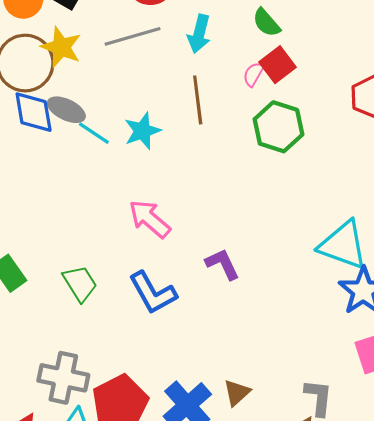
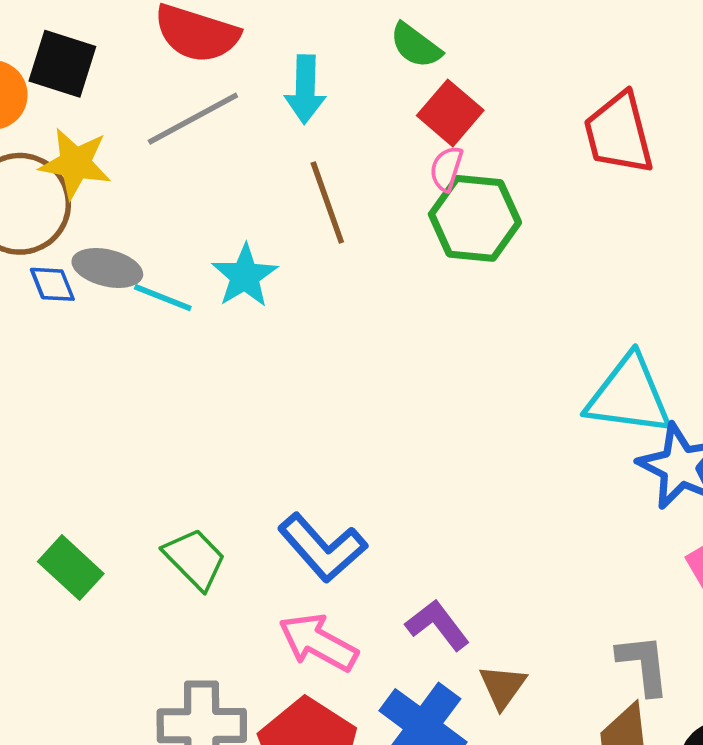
pink semicircle: (254, 74) -> (446, 169), moved
blue diamond: (34, 112) -> (52, 284), size x0.6
pink arrow: (150, 219) -> (318, 642), moved
purple L-shape: (223, 264) -> (437, 625), moved

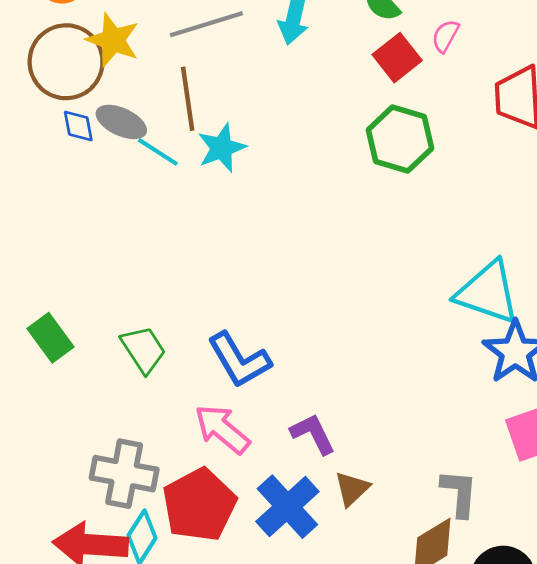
pink semicircle: (446, 169) -> (445, 36), moved
brown line: (327, 203) -> (188, 99), moved

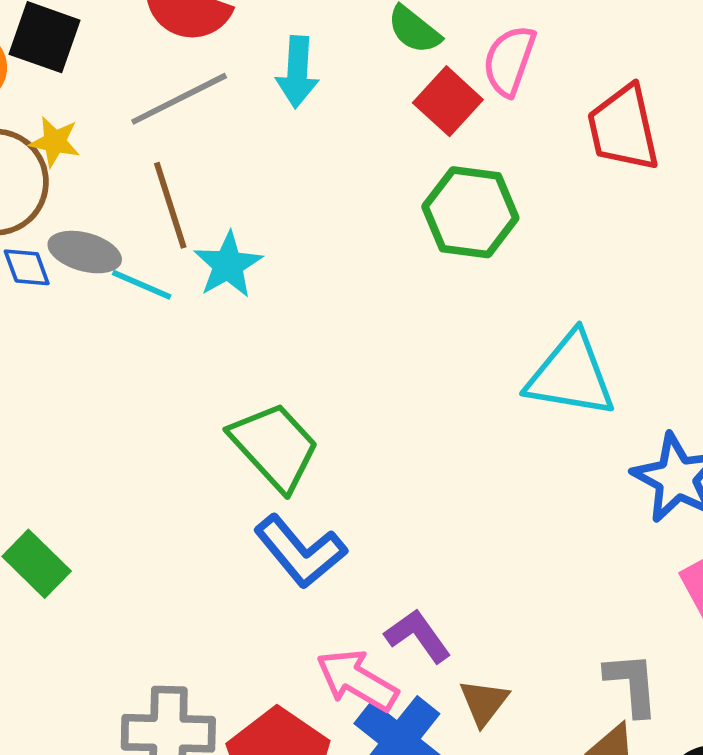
pink semicircle: (445, 36) -> (509, 61), size x1.5
yellow star: (113, 40) -> (55, 142), size x0.7
cyan triangle: (488, 292) -> (571, 375), moved
green trapezoid: (143, 349) -> (275, 446), moved, size x1.4
pink arrow: (222, 429) -> (357, 680), moved

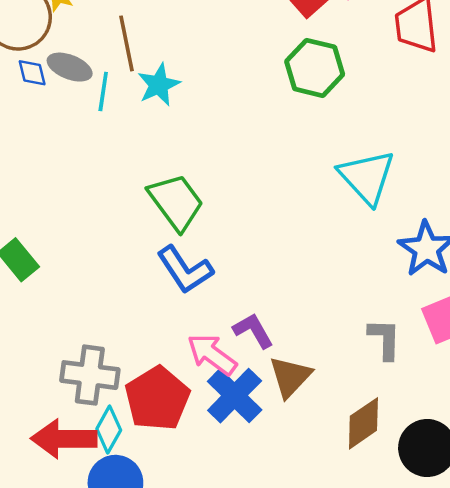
cyan line: (142, 285) -> (103, 91), turned 69
cyan triangle: (571, 375) -> (367, 177), turned 32
gray L-shape: (632, 684) -> (385, 339), moved
brown triangle: (484, 702) -> (290, 377), size x1.4

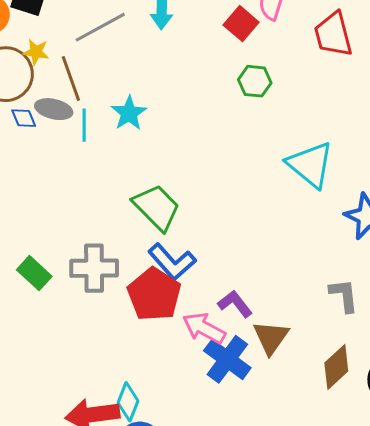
brown line: (127, 43) -> (71, 79), moved
green hexagon: (315, 68) -> (255, 81), size x0.7
gray cross: (90, 375) -> (94, 268), moved
red pentagon: (157, 399) -> (154, 294), moved

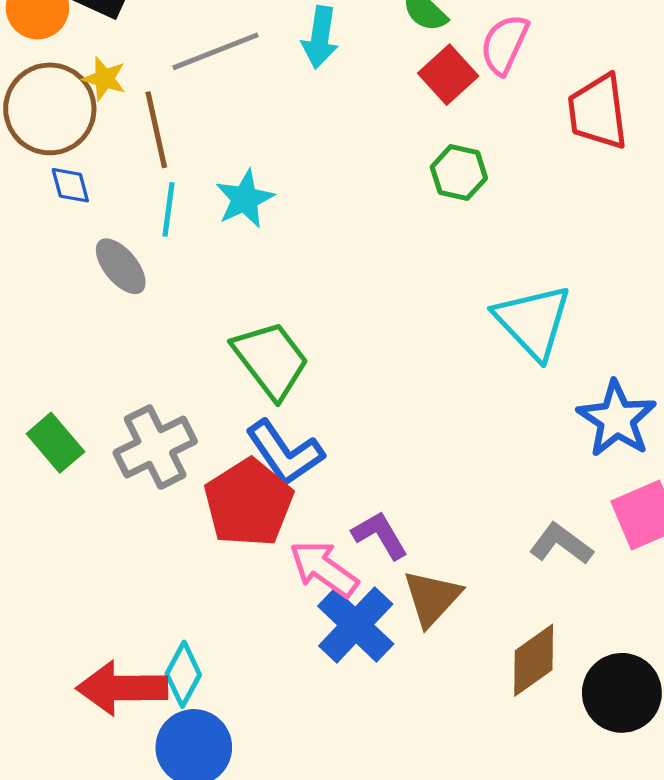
gray ellipse: (54, 109) -> (121, 266), moved, turned 30
gray cross: (94, 268) -> (155, 447), turned -33
gray L-shape: (344, 295) -> (561, 544), turned -54

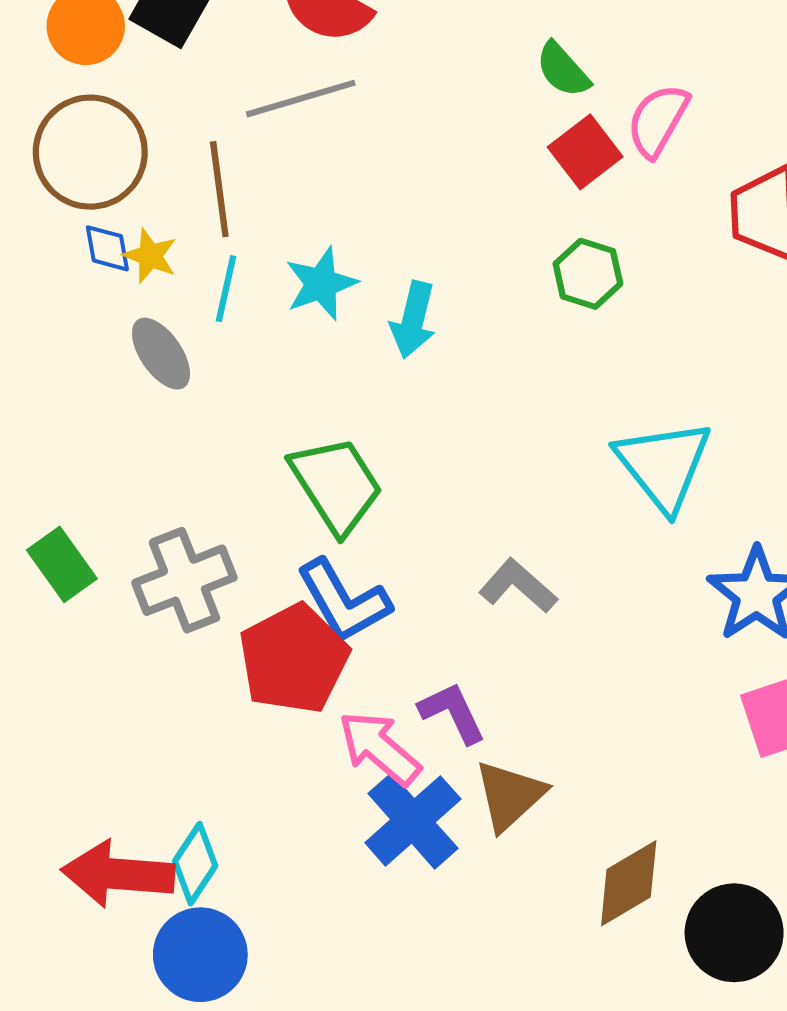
cyan arrow: (320, 37) -> (413, 320), moved
yellow star: (104, 79) -> (150, 256), moved
gray L-shape: (561, 544) -> (518, 586), moved

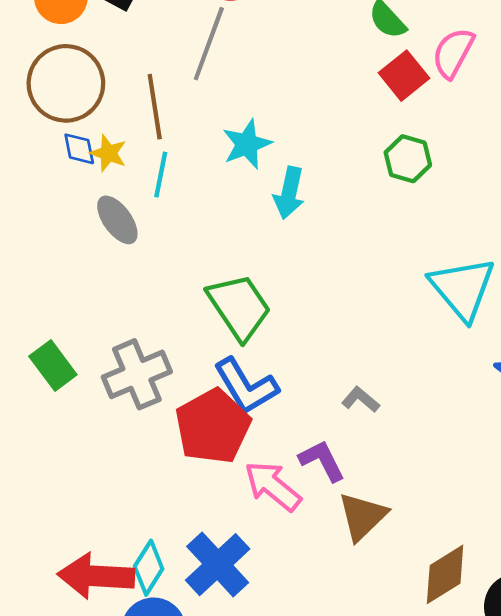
gray line: (301, 99) -> (209, 44), turned -52
cyan star: (321, 284) -> (247, 144), moved
gray L-shape: (518, 586) -> (361, 399), moved, size x0.7
blue cross: (413, 821) -> (218, 565), moved

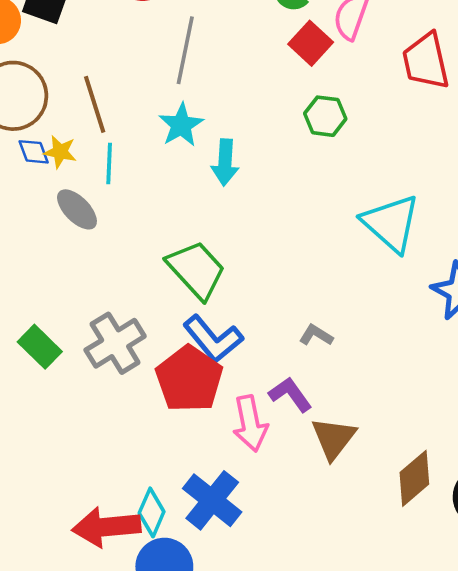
gray line: (209, 44) -> (185, 50), moved
pink arrow: (273, 486) -> (250, 423), turned -132

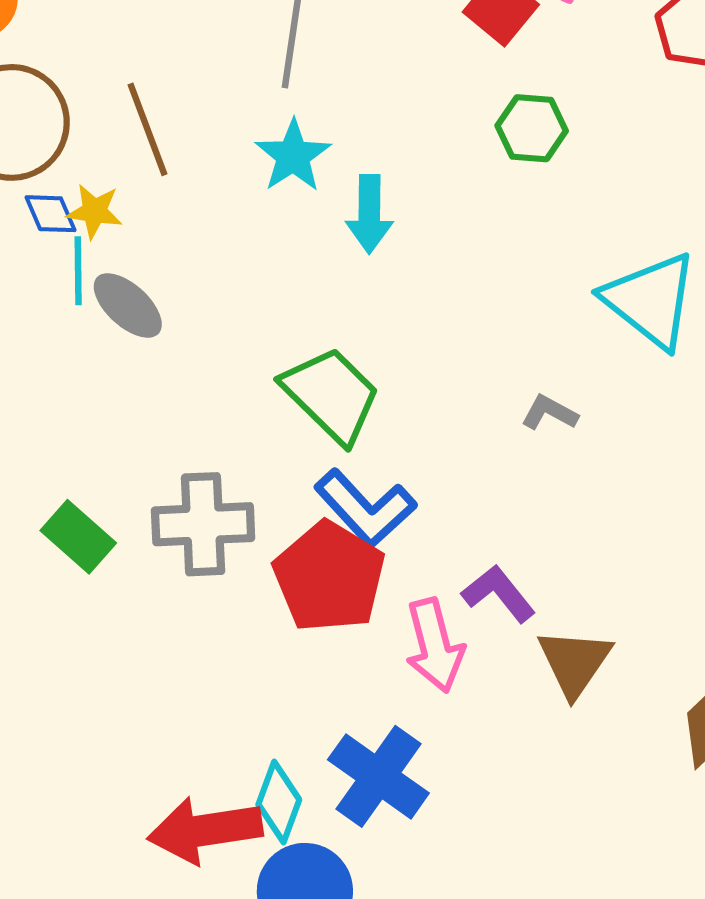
cyan line: (109, 163) -> (78, 271), moved
gray L-shape: (316, 335) -> (549, 413), moved
gray cross: (115, 343) -> (203, 524), turned 32

